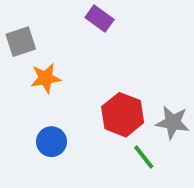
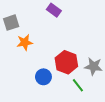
blue circle: (51, 142) -> (43, 77), moved

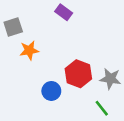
green line: (78, 85) -> (102, 108), moved

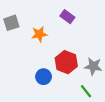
purple rectangle: (64, 12) -> (67, 17), moved
orange star: (29, 50) -> (39, 34), moved

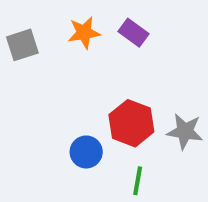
orange star: (39, 34) -> (84, 33), moved
green line: (86, 91) -> (138, 181), moved, turned 48

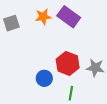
purple rectangle: (133, 33) -> (69, 17), size x1.5

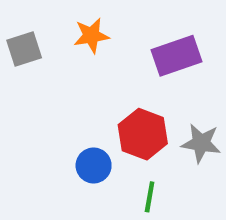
purple rectangle: (69, 17) -> (176, 56), moved, turned -55

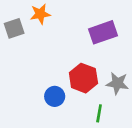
orange star: (91, 36) -> (40, 14), moved
green line: (150, 197) -> (99, 113), moved

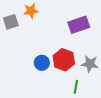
blue circle: (55, 96) -> (42, 63), moved

